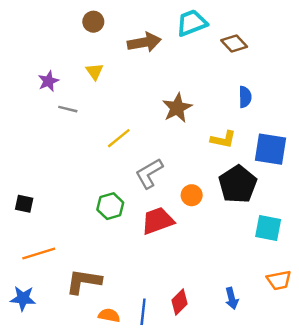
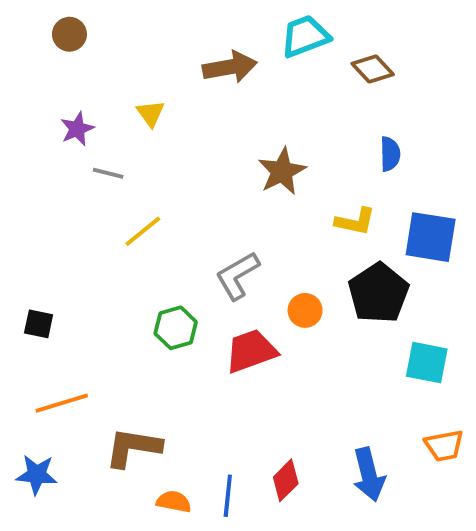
brown circle: (93, 22) -> (69, 34), moved
yellow line: (119, 138) -> (143, 231), moved
blue arrow: (232, 298) -> (369, 475), size x1.5

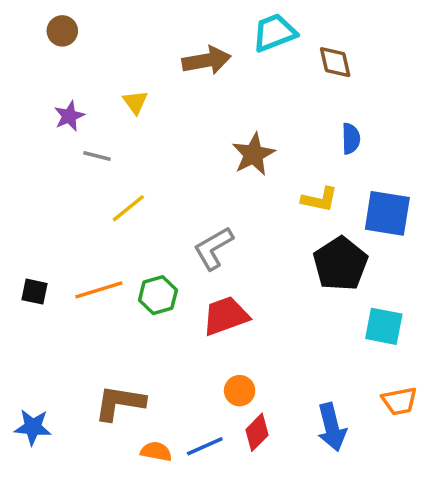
brown diamond: (373, 69) -> (335, 62), turned 30
orange circle: (305, 310) -> (240, 391), moved
orange line: (62, 403) -> (99, 290), moved
blue line: (228, 496) -> (205, 446), turned 60

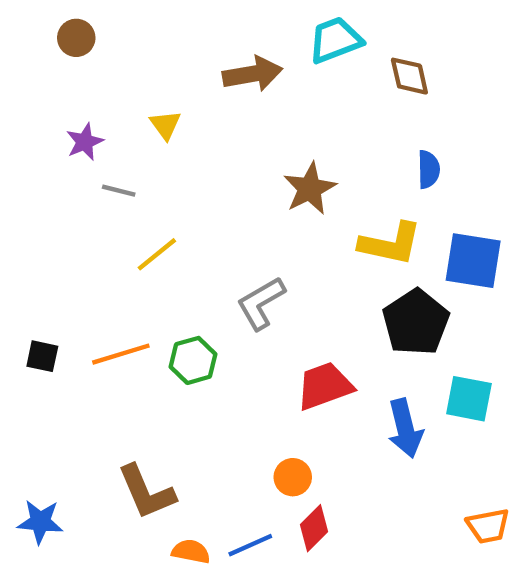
yellow L-shape: (320, 199) -> (390, 244), size x1.4
red trapezoid: (226, 316) -> (325, 386), moved
orange trapezoid: (399, 401) -> (488, 526), moved
brown L-shape: (120, 403) -> (146, 492), turned -122
blue arrow: (332, 427) -> (405, 428), moved

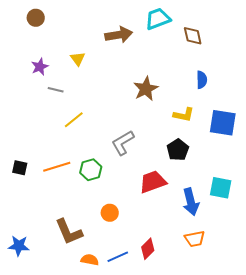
yellow L-shape: (390, 244) -> (184, 115), size x0.7
black pentagon: (416, 322) -> (178, 150), moved, size x0.7
orange circle: (293, 477) -> (110, 213), moved
orange trapezoid: (488, 526) -> (195, 239), moved

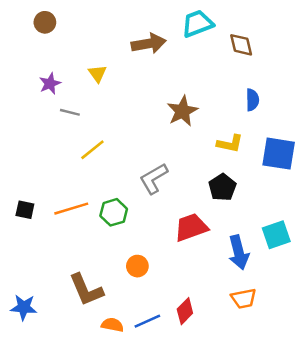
cyan square: (221, 188) -> (276, 235), turned -30

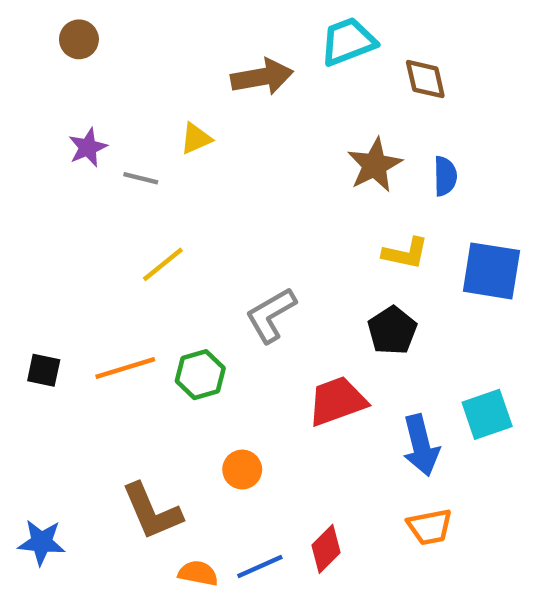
yellow triangle: (97, 74) -> (196, 139), moved, turned 42
brown star: (182, 111) -> (375, 165), moved
gray line: (70, 112) -> (141, 178), moved

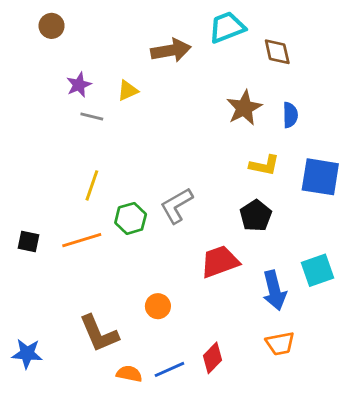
purple star: (88, 147) -> (79, 85), moved
yellow line: (163, 264) -> (92, 185), moved, turned -32
green hexagon: (200, 375) -> (131, 218), moved

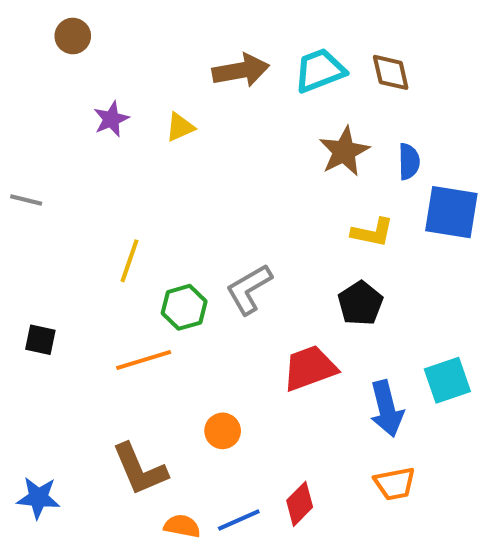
cyan trapezoid: (227, 27) -> (320, 70), moved
gray line: (92, 116) -> (26, 200), moved
blue square: (320, 177) -> (451, 212), moved
orange line: (82, 240) -> (144, 360), moved

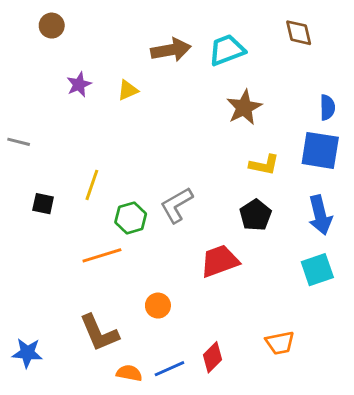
brown diamond: (391, 72) -> (299, 33), moved
blue semicircle: (409, 162) -> (327, 107), moved
black square: (40, 340) -> (43, 204), moved
blue arrow: (387, 409) -> (320, 215), moved

